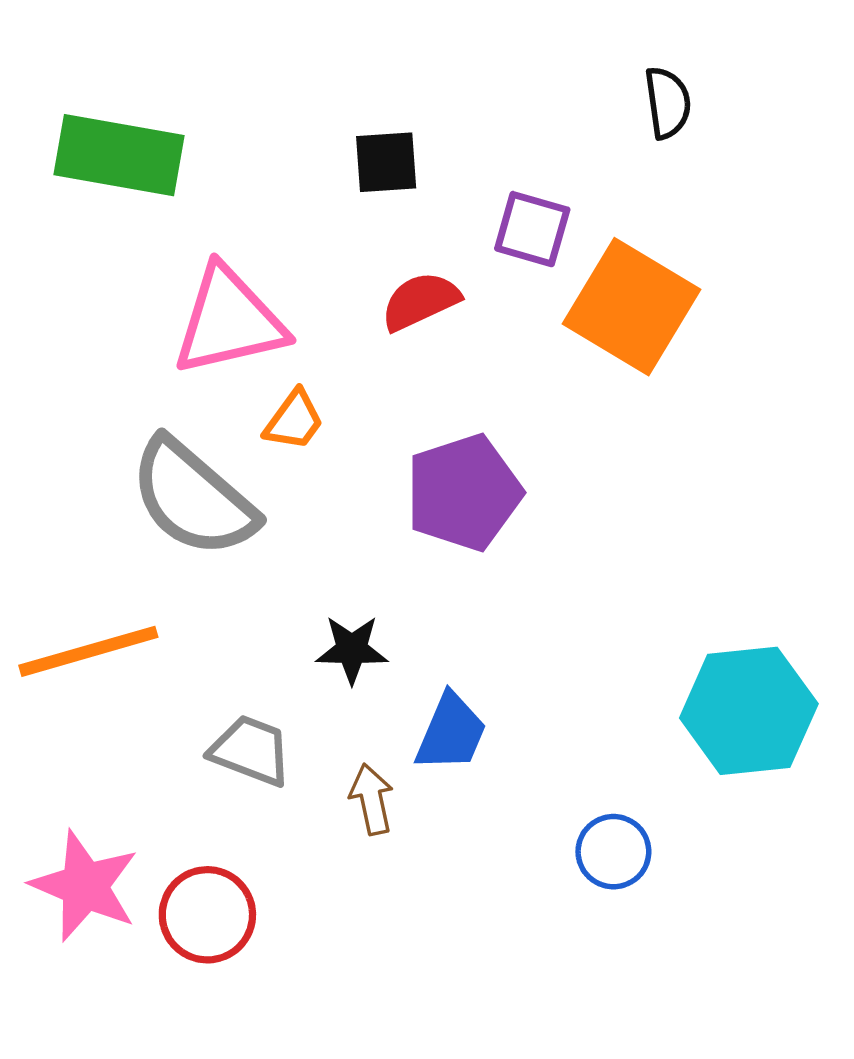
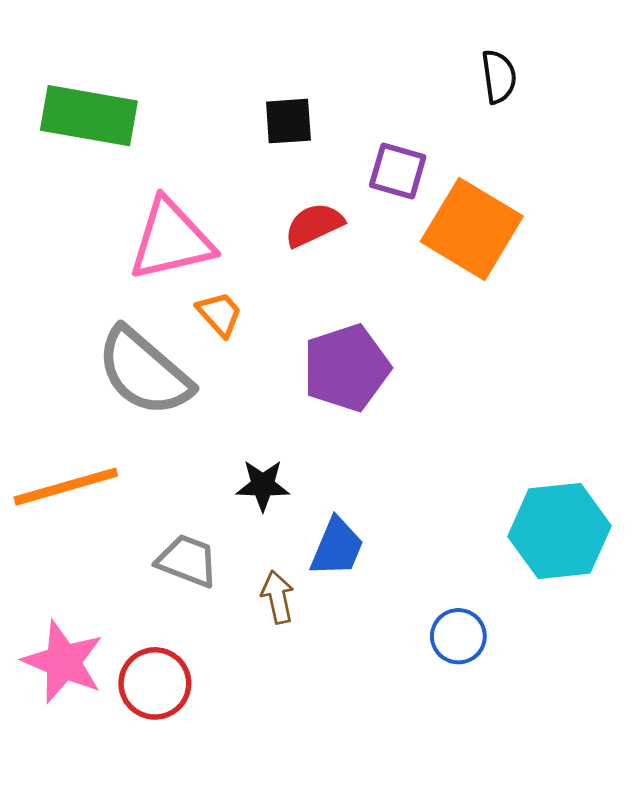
orange trapezoid: (294, 420) -> (220, 314), turned -78

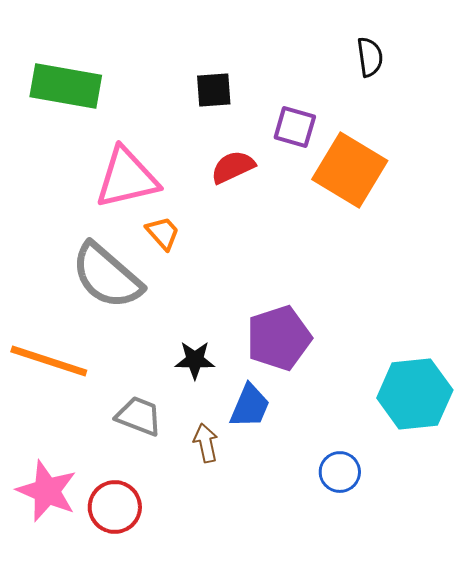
purple pentagon: (346, 368) -> (279, 338), moved
orange line: (66, 487) -> (49, 361), turned 34

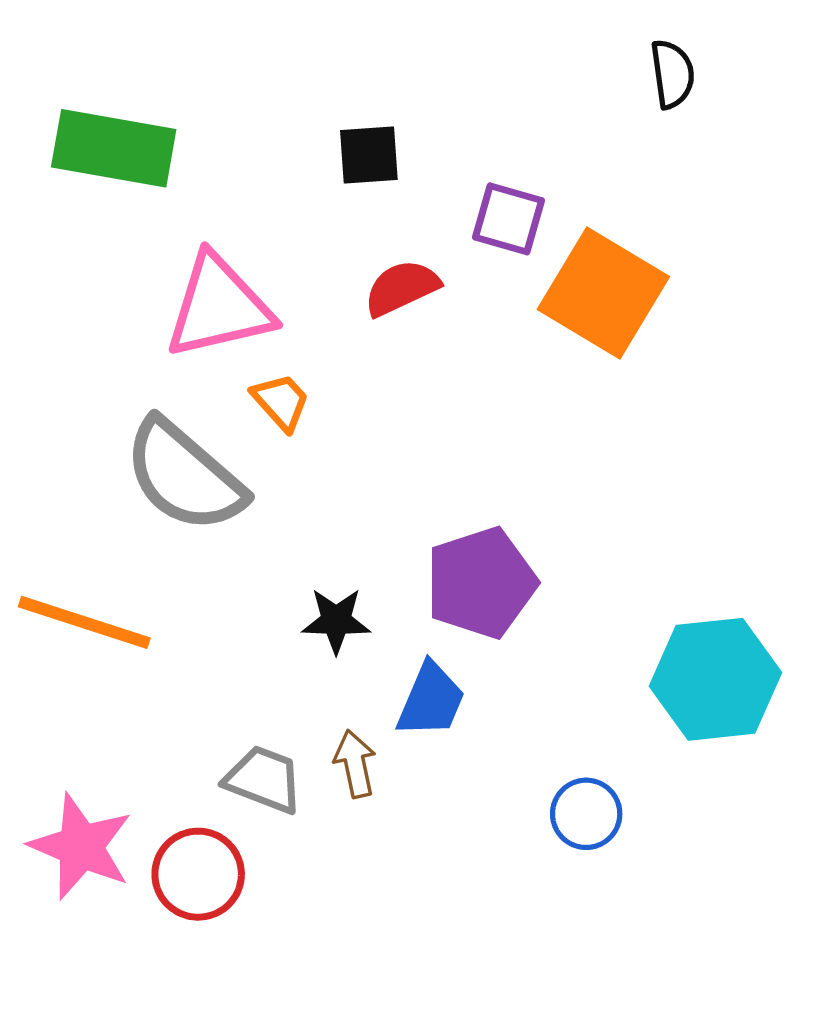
black semicircle: (370, 57) -> (672, 74), moved
gray trapezoid: (139, 416) -> (264, 779), moved

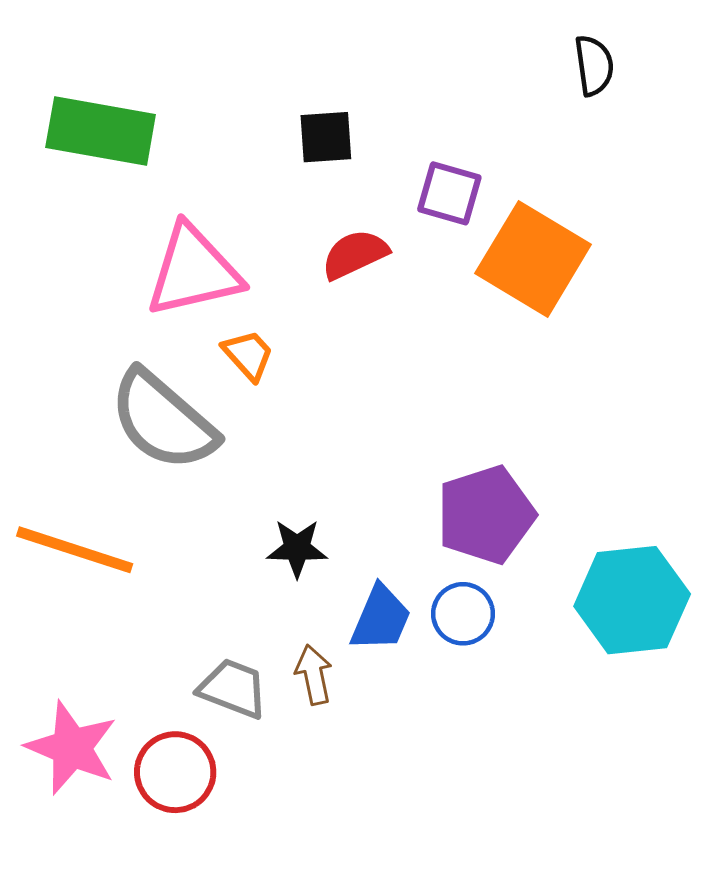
purple pentagon: (481, 583) -> (486, 515), moved
blue circle: (586, 814) -> (463, 614), moved

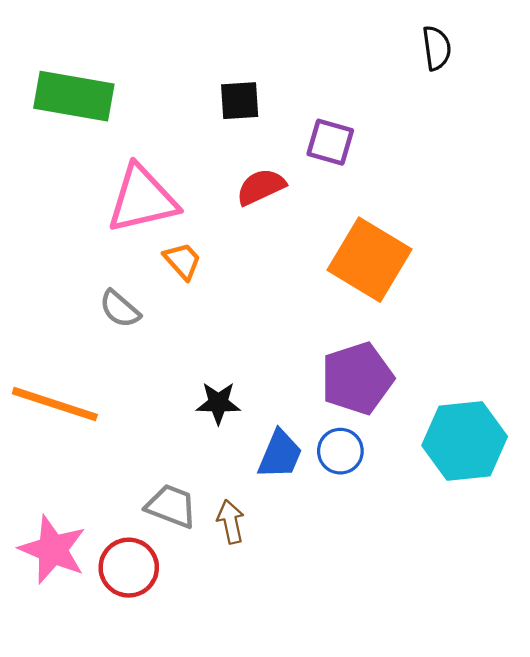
orange square: (533, 259) -> (369, 260), moved
gray semicircle: (163, 420) -> (120, 309), size x0.5
brown arrow: (314, 675) -> (231, 522), moved

